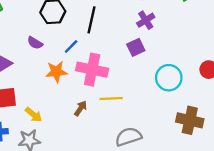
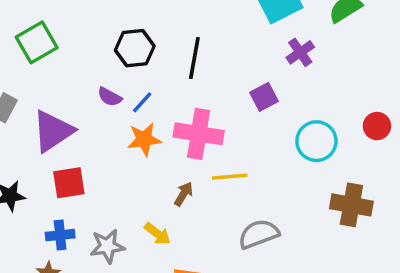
purple cross: (146, 20) -> (300, 52), moved
blue line: (71, 47) -> (142, 102), moved
yellow arrow: (34, 115) -> (158, 234), moved

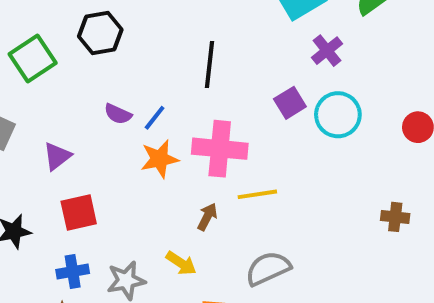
black hexagon: (135, 48) -> (100, 33), moved
purple triangle: (53, 131) -> (57, 156), size x0.6
cyan circle: (316, 141) -> (338, 115), moved
brown cross: (351, 205) -> (395, 217), size x0.6
gray semicircle: (259, 234) -> (268, 268), moved

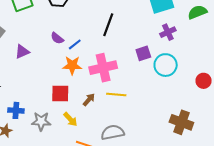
pink cross: (220, 149) -> (103, 68), turned -32
red square: (79, 213) -> (60, 94), moved
brown cross: (395, 217) -> (181, 122), size x1.6

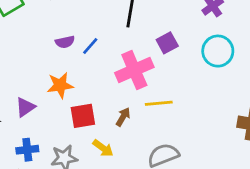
purple semicircle: (57, 38) -> (65, 42), turned -40
purple triangle: (22, 52) -> (25, 107), moved
purple square: (143, 53) -> (167, 43), moved
orange star: (72, 65) -> (60, 85), moved

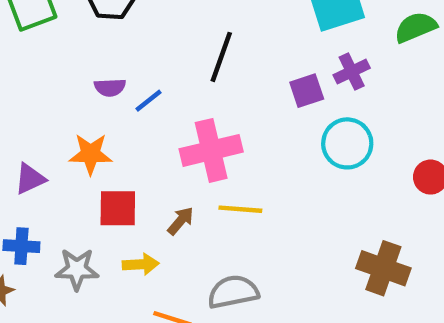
purple square: (167, 43) -> (307, 91), moved
yellow arrow: (103, 148) -> (141, 264), turned -50

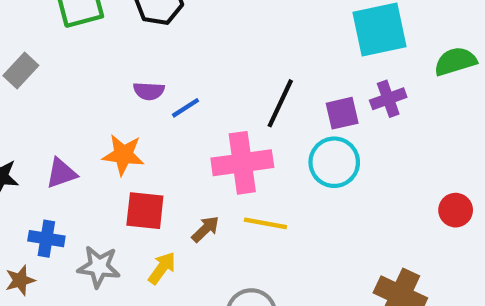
black line: (221, 57) -> (280, 103), moved
cyan circle: (347, 143) -> (334, 162), moved
yellow arrow: (141, 264) -> (162, 268), turned -56

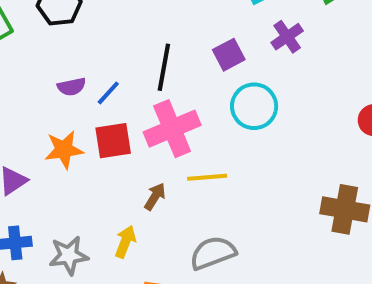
black line: (280, 103) -> (164, 67), moved
purple square: (342, 113) -> (229, 55), moved
red square: (145, 211) -> (113, 141), moved

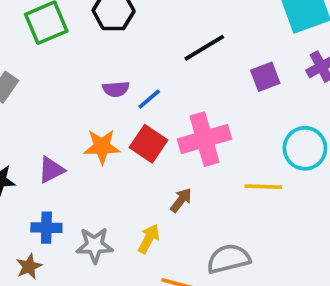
black line: (164, 67) -> (204, 48), moved, turned 42
cyan circle: (254, 106) -> (305, 148), moved
red square: (113, 141) -> (148, 144), turned 36
yellow line: (207, 177) -> (263, 187), moved

